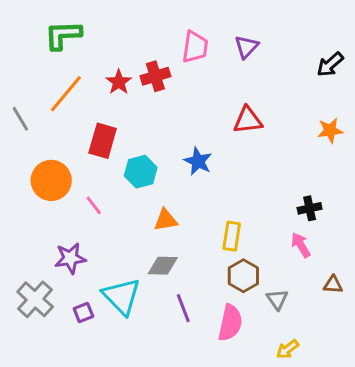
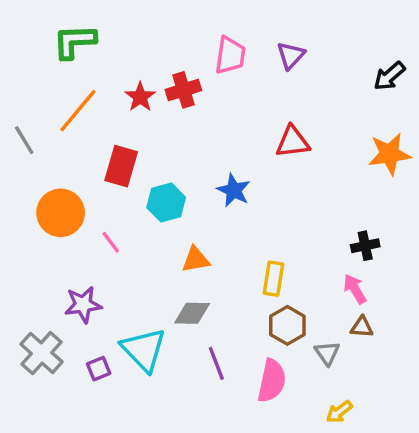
orange star: (330, 130) -> (389, 154), size x1.4
brown triangle: (333, 285) -> (362, 327), moved

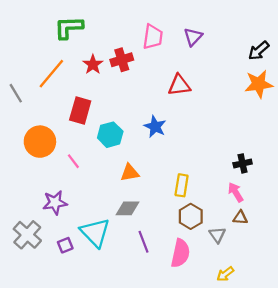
green L-shape: (74, 42) -> (69, 28), moved
red triangle: (292, 142) -> (179, 85), moved
orange star: (389, 154) -> (259, 84), moved

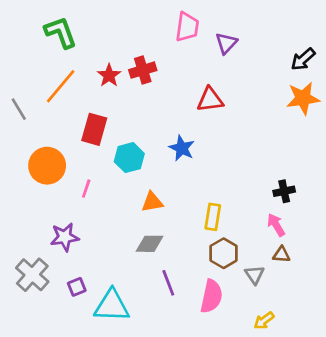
green L-shape: (69, 28) -> (61, 32), moved, turned 72
pink trapezoid: (153, 37) -> (187, 27), moved
pink line: (73, 161) -> (86, 189), turned 56
cyan triangle: (95, 233) -> (112, 306), moved, turned -44

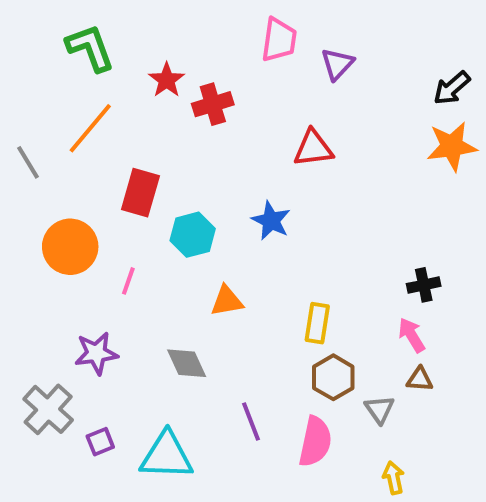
red star: (109, 75) -> (167, 80), moved
gray diamond: (149, 244) -> (187, 363), moved, turned 64
purple square: (77, 287) -> (100, 442), moved
yellow arrow: (264, 321) -> (394, 478), turned 115

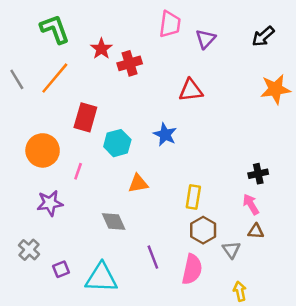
black arrow: (452, 88) -> (263, 36), moved
gray line: (28, 162) -> (17, 79), moved
purple star: (96, 353) -> (50, 203), moved
gray cross: (48, 409) -> (29, 250), size x0.7

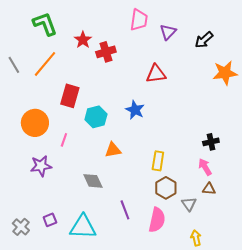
black arrow: (263, 36) -> (204, 40), moved
gray cross: (29, 250) -> (21, 227), moved

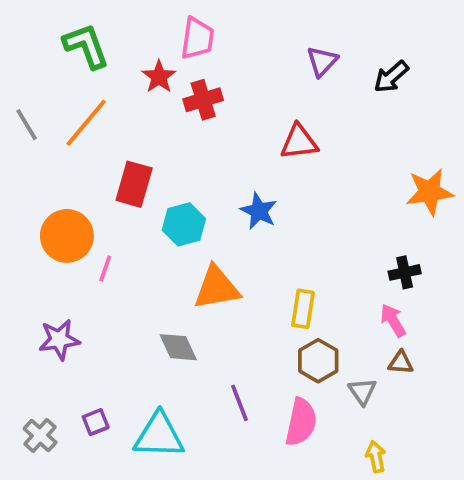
pink trapezoid: (139, 20) -> (197, 38), moved
orange star: (225, 73) -> (430, 192), moved
pink line: (64, 140) -> (105, 269), moved
orange triangle: (113, 150) -> (217, 288), size x1.5
purple star: (41, 166) -> (59, 340), moved

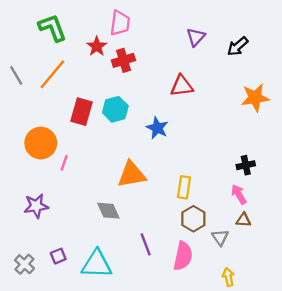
orange star: (430, 192) -> (255, 98), moved
cyan hexagon: (184, 224) -> (115, 109), moved

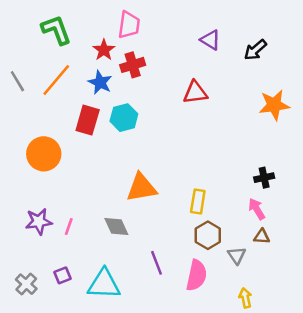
purple triangle: (196, 37) -> (210, 40), turned -42
blue star: (157, 128) -> (100, 82), moved
pink line: (64, 163) -> (69, 226), moved

